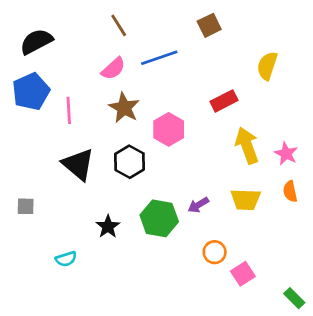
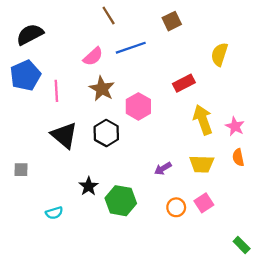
brown line: (119, 25) -> (109, 16), moved
green hexagon: (159, 218) -> (121, 201), moved
pink square: (243, 274) -> (204, 203), moved

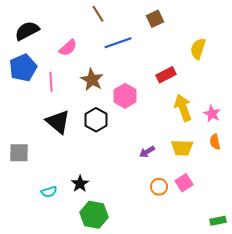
pink semicircle: (93, 57) -> (68, 48), moved
gray square: (21, 170) -> (19, 153), size x1.5
black star: (89, 186) -> (80, 184), moved
green hexagon: (121, 201) -> (94, 215), moved
green rectangle: (242, 245) -> (218, 221), turned -56

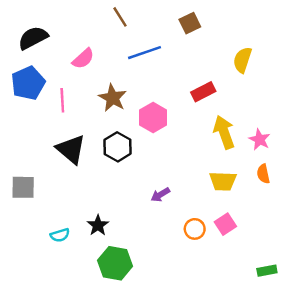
purple arrow: (147, 152) -> (160, 195), moved

